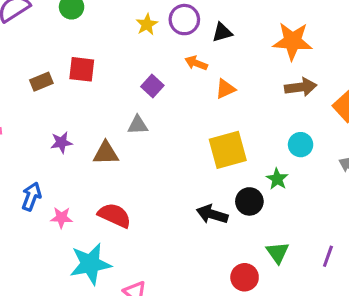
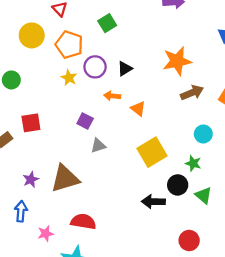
orange triangle: (225, 89) -> (138, 109), turned -42
gray triangle: (138, 125) -> (98, 146), moved
brown triangle: (106, 153) -> (65, 179), size x1.5
blue arrow: (31, 197) -> (21, 211), moved
green triangle: (277, 252) -> (204, 195), moved

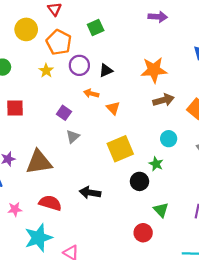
yellow star: (69, 78) -> (46, 71), moved
gray triangle: (98, 146) -> (73, 137), turned -32
green triangle: (204, 195) -> (161, 210), moved
black arrow: (153, 202) -> (90, 193), moved

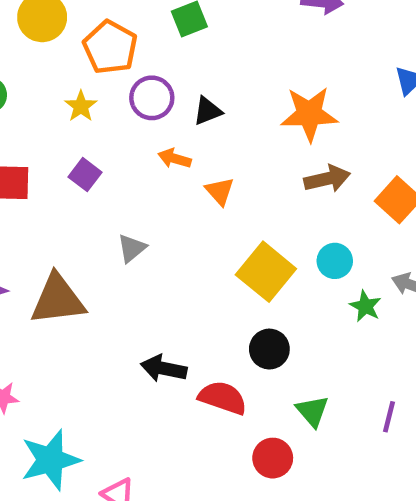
purple square: (64, 113) -> (85, 175), moved
yellow square: (120, 149) -> (266, 272), moved, turned -30
green star: (156, 164) -> (365, 306), moved
red semicircle: (50, 203) -> (223, 398), moved

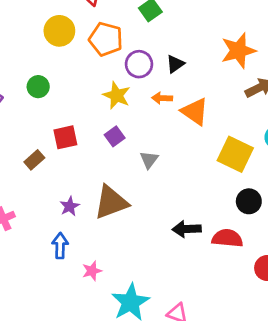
yellow star: (81, 106) -> (117, 95), moved, size x1.4
purple square: (85, 175) -> (115, 136), moved, turned 30
orange triangle: (220, 191) -> (195, 112), size x1.5

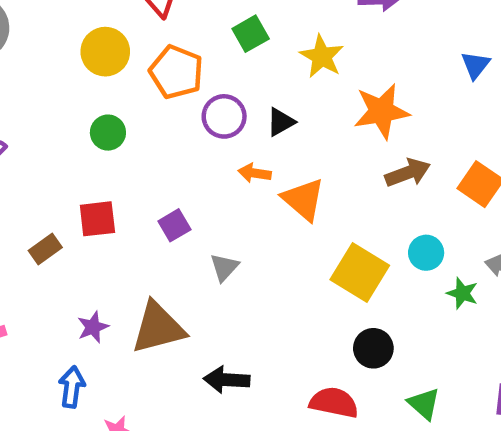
green circle: (38, 87) -> (108, 133), moved
yellow star: (117, 95) -> (322, 56), moved
black arrow: (187, 229) -> (227, 380), moved

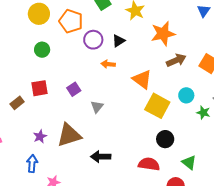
orange triangle: (303, 199) -> (142, 79), moved

